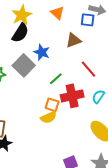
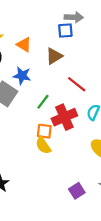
orange triangle: (57, 13) -> (24, 45), moved
yellow semicircle: (49, 117) -> (43, 146), turned 91

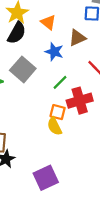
blue star: (22, 76) -> (54, 52), moved
purple square: (77, 191) -> (46, 178), moved, size x1.5

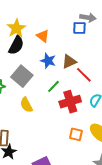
brown triangle: (77, 38) -> (69, 62), moved
orange square: (58, 112) -> (76, 134), moved
yellow semicircle: (55, 126) -> (26, 105), moved

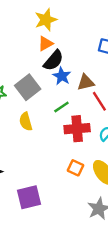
yellow star: (16, 28) -> (46, 20), moved
orange triangle: (43, 36) -> (45, 44), moved, turned 40
black semicircle: (16, 45) -> (53, 60), moved

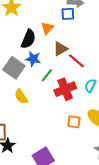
orange triangle: (45, 44) -> (47, 28), moved
blue star: (62, 76) -> (33, 59), moved

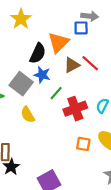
orange triangle: (47, 28) -> (58, 42), size x1.5
red line: (77, 61) -> (90, 63), moved

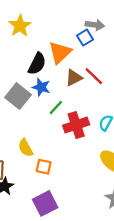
blue square: (81, 28) -> (85, 38), turned -32
yellow semicircle: (28, 115) -> (26, 148), moved
orange square: (83, 144) -> (44, 167), moved

